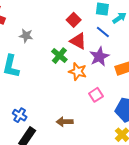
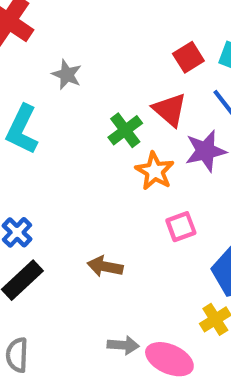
red square: (74, 20) -> (188, 57), moved

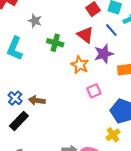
green cross: (125, 130) -> (55, 43), moved, turned -35
brown arrow: (105, 266) -> (37, 100), moved

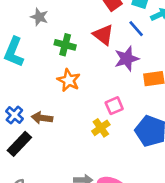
orange star: (80, 65) -> (69, 80), moved
yellow cross: (113, 135) -> (101, 128), moved

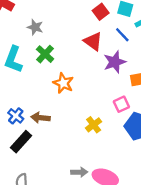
green cross: (65, 45) -> (45, 54), moved, turned 30
pink square: (114, 106) -> (121, 104), moved

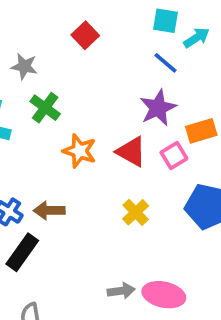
red square: (101, 12) -> (85, 35), moved
red triangle: (93, 41) -> (131, 152), moved
pink square: (121, 104) -> (174, 156), moved

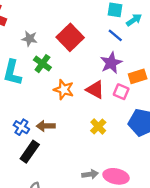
red square: (85, 35) -> (70, 37), moved, size x1.6
pink square: (174, 156) -> (121, 92), turned -35

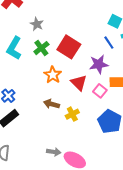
red square: (70, 37) -> (69, 47), moved, turned -30
brown arrow: (46, 126) -> (52, 104), moved

